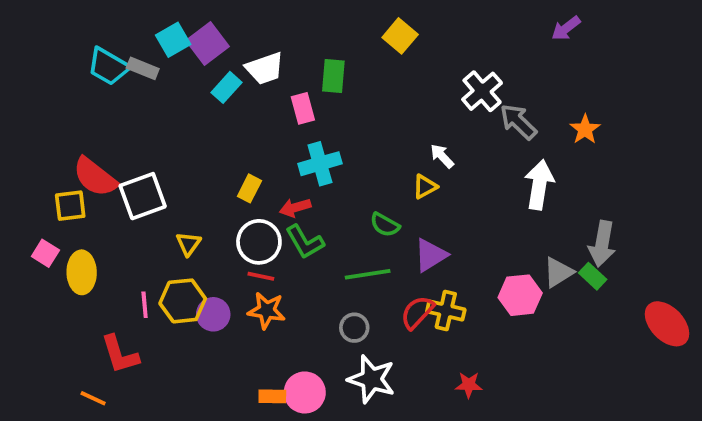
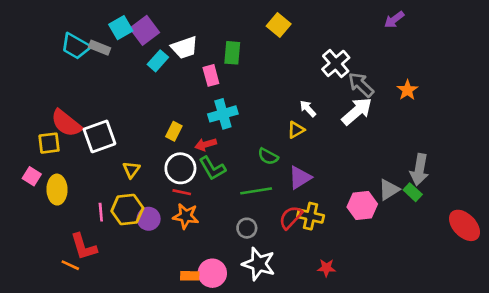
white arrow: (539, 185) -> (357, 111), moved, turned 40
orange line: (93, 398) -> (70, 265), moved

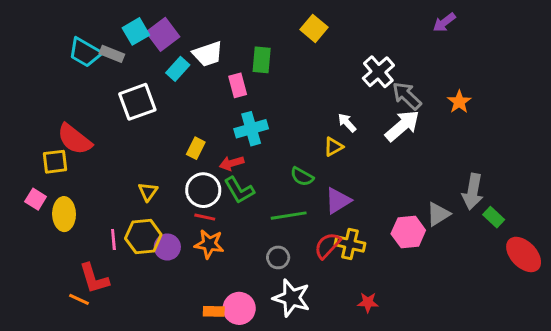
white square: (99, 136) -> (137, 102), moved
green rectangle: (413, 192) -> (494, 217), moved

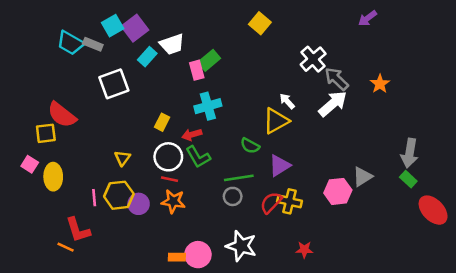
green rectangle: (262, 60) -> (209, 60), moved, turned 45
yellow triangle: (333, 147) -> (276, 121), size x1.6
gray arrow: (473, 192) -> (410, 153), moved
gray circle: (278, 257) -> (233, 196), moved

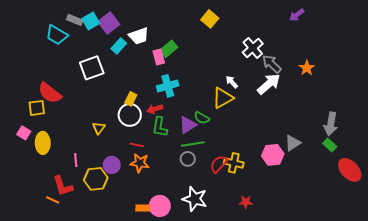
gray rectangle: (93, 44) -> (75, 20), moved
white circle: (168, 157) -> (130, 115), moved
green L-shape: (198, 157) -> (160, 127), turned 40
purple triangle: (280, 166) -> (188, 125), moved
yellow hexagon: (119, 195) -> (96, 179), moved

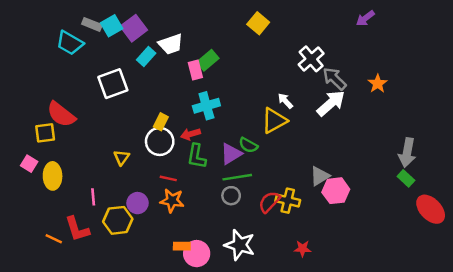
gray triangle: (293, 143) -> (320, 176), moved
orange line: (53, 200) -> (54, 239), moved
orange rectangle: (143, 208) -> (182, 246), moved

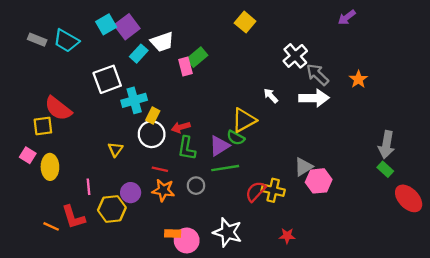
gray rectangle: (92, 24) -> (37, 40), moved
white arrow: (331, 103) -> (314, 98), turned 40
cyan cross: (206, 106) -> (134, 100), moved
yellow triangle: (274, 121) -> (244, 120), moved
gray circle: (231, 196) -> (196, 186), moved

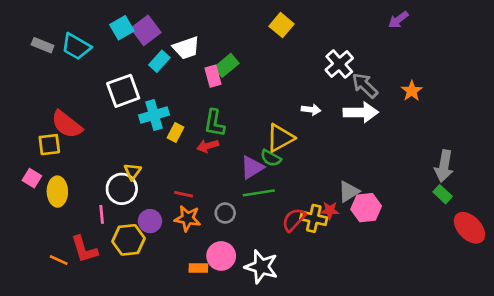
white arrow: (271, 96) -> (311, 110), turned 140
white circle: (152, 134) -> (122, 189), moved
green L-shape: (187, 148) -> (214, 123), moved
red star: (287, 236) -> (330, 210), moved
pink circle: (187, 240) -> (221, 256), moved

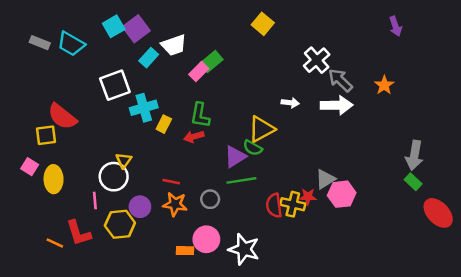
purple arrow: (398, 20) -> (396, 26), moved, turned -72
pink rectangle: (213, 76) -> (199, 71), turned 60
red semicircle: (294, 220) -> (274, 205), turned -50

